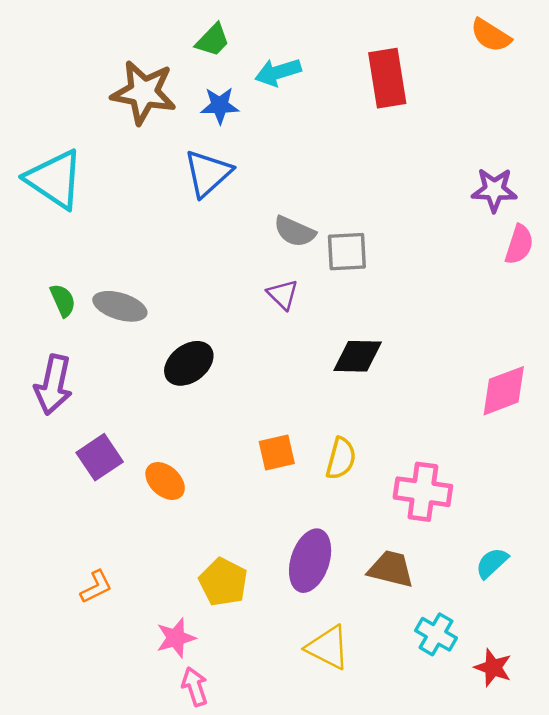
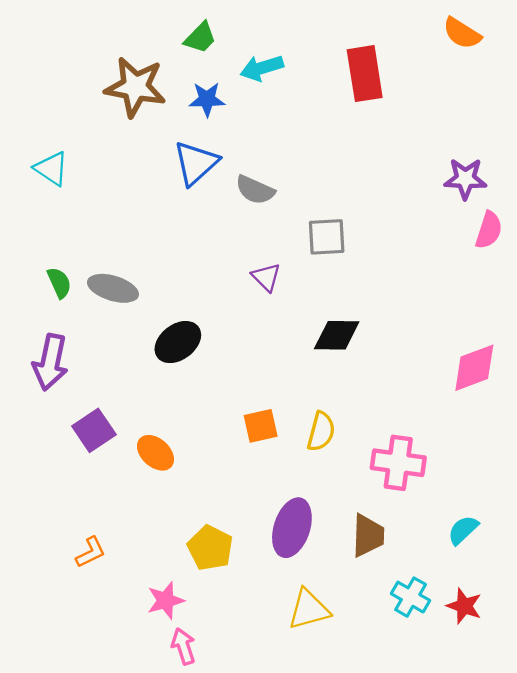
cyan triangle: (55, 179) -> (51, 169), size x0.6
gray semicircle: (295, 231) -> (255, 190), moved
brown trapezoid: (391, 569) -> (368, 536), turned 78
yellow triangle: (328, 647) -> (309, 609), turned -42
red star: (493, 668) -> (464, 606), moved

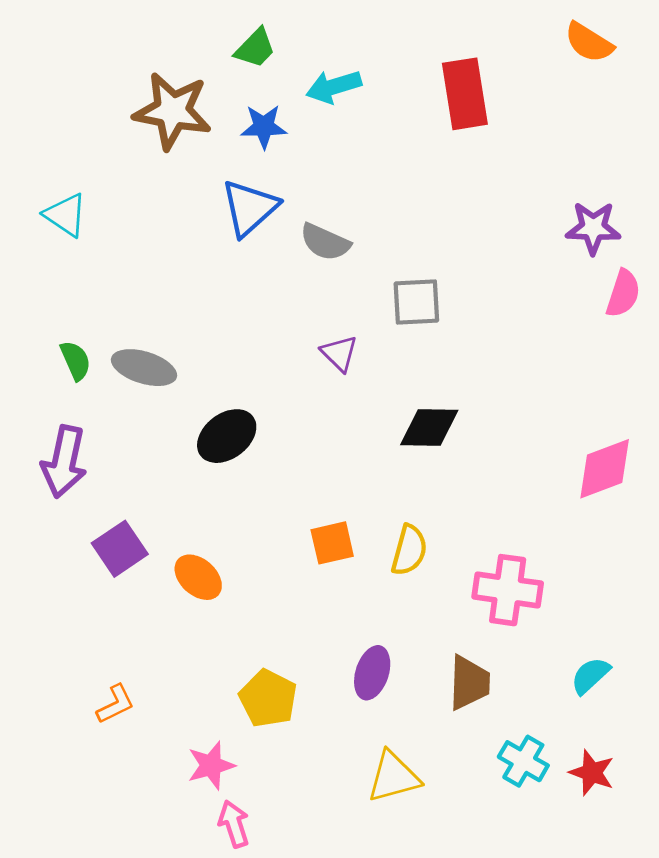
purple ellipse: (292, 528) -> (372, 673), size x0.7

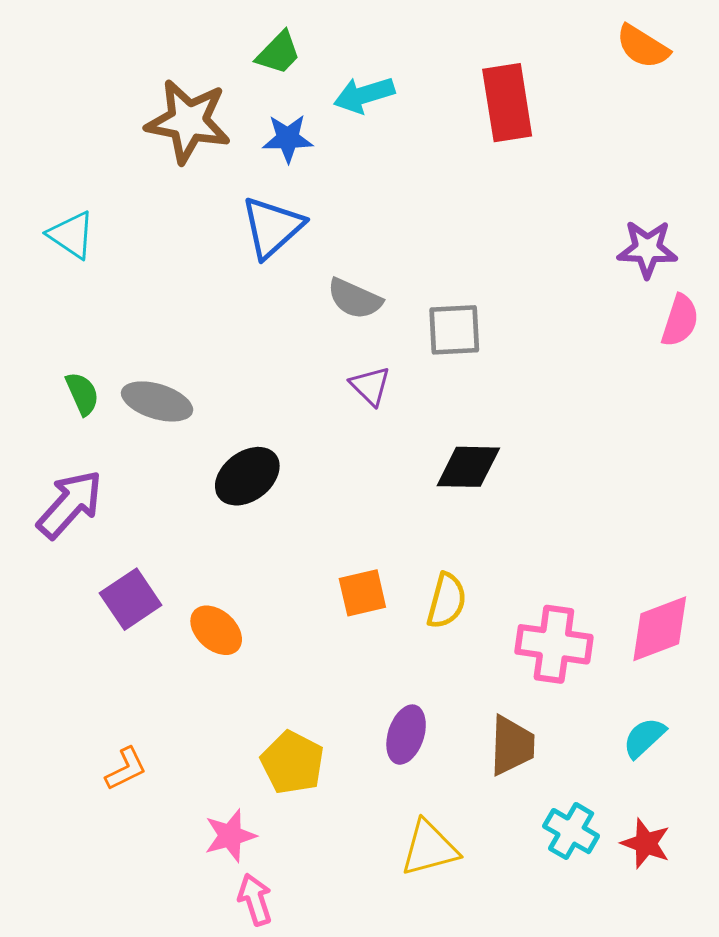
gray semicircle: (325, 242) -> (355, 299), moved
purple arrow: (64, 462) -> (70, 504), turned -150
pink diamond: (605, 469) -> (660, 629), moved

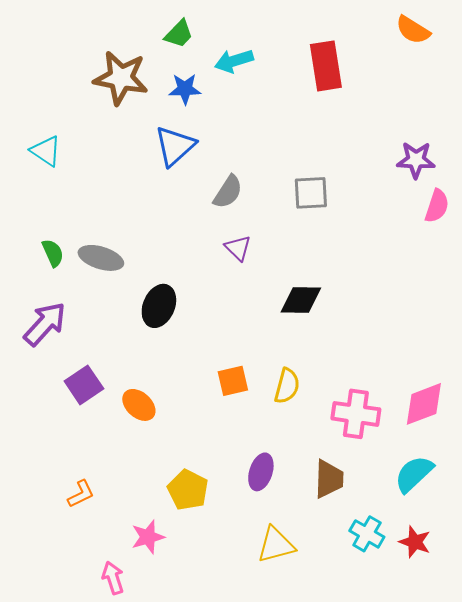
gray semicircle: (355, 299) -> (228, 192), turned -81
gray square: (454, 330) -> (311, 193), moved
black ellipse: (247, 476) -> (159, 306), turned -30
cyan semicircle: (644, 738) -> (414, 474), size x1.4
pink arrow: (255, 900) -> (113, 578), moved

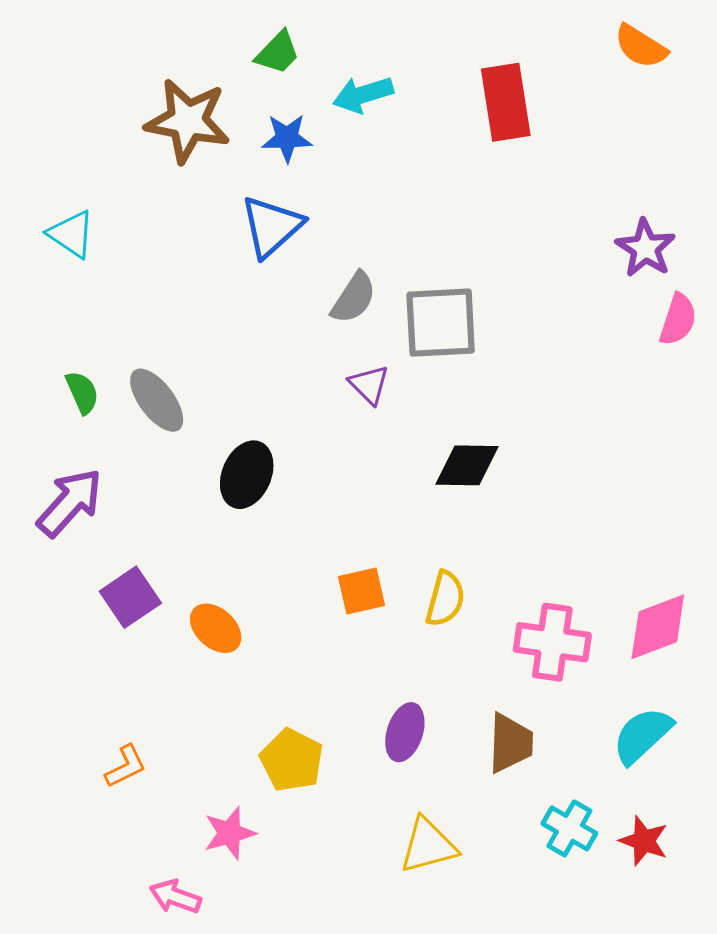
purple star: (416, 160) -> (645, 248), turned 30
gray square: (311, 193) -> (441, 323), moved, size x1.4
gray ellipse: (101, 258) -> (157, 400), turned 36
pink arrow: (113, 578) -> (175, 897), turned -52

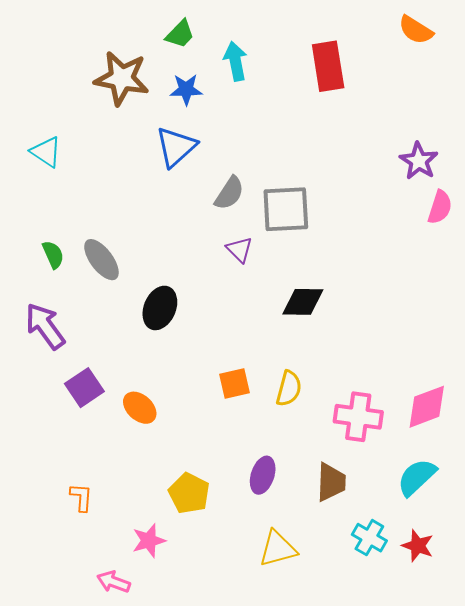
cyan arrow: (363, 95) -> (235, 61), turned 96
purple arrow: (70, 503) -> (45, 326), turned -78
orange L-shape: (126, 766) -> (81, 497), turned -60

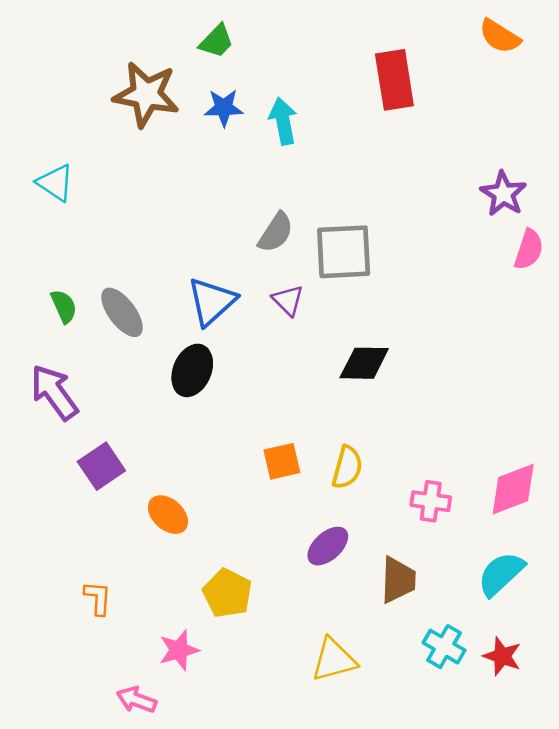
cyan arrow: (235, 61) -> (283, 121), moved
blue triangle: (176, 147) -> (212, 301), moved
orange ellipse: (140, 408) -> (168, 515), moved
pink cross: (358, 417) -> (431, 501), size x0.7
purple ellipse: (263, 475) -> (328, 546), moved, turned 30

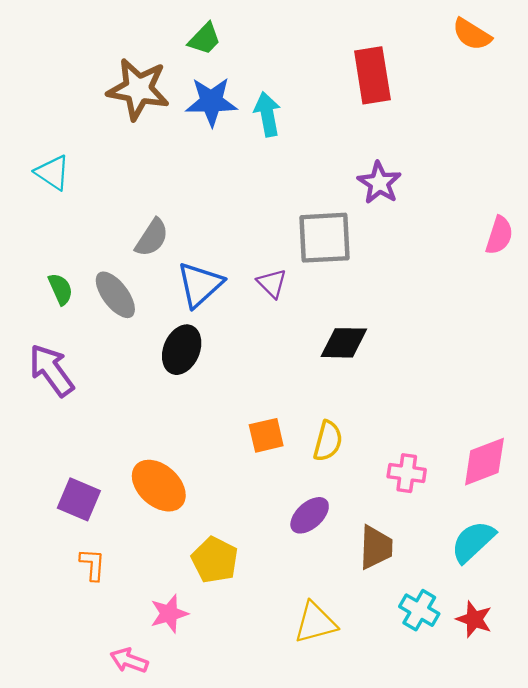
blue star: (224, 108) -> (211, 102), size x1.4
purple star: (503, 194) -> (379, 183), moved
gray semicircle: (276, 232) -> (152, 238), moved
purple square: (101, 466) -> (79, 499), moved, turned -33
orange ellipse: (168, 515) -> (159, 486), size x1.4

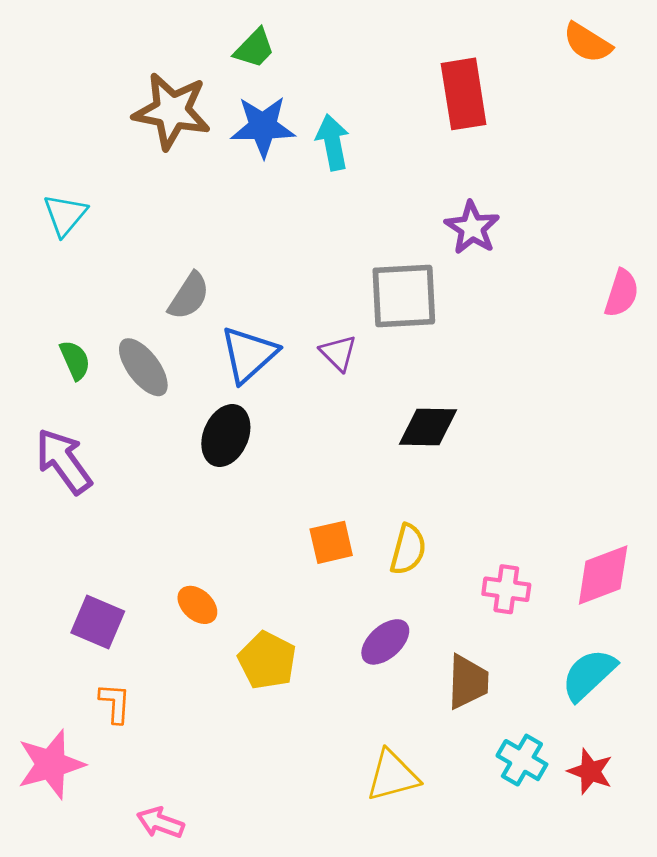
cyan triangle: (53, 173) -> (65, 215), turned 36
orange ellipse: (159, 486) -> (197, 605), size x0.6
yellow pentagon: (215, 560) -> (267, 660), moved
pink star: (169, 614) -> (51, 764), moved, size x1.4

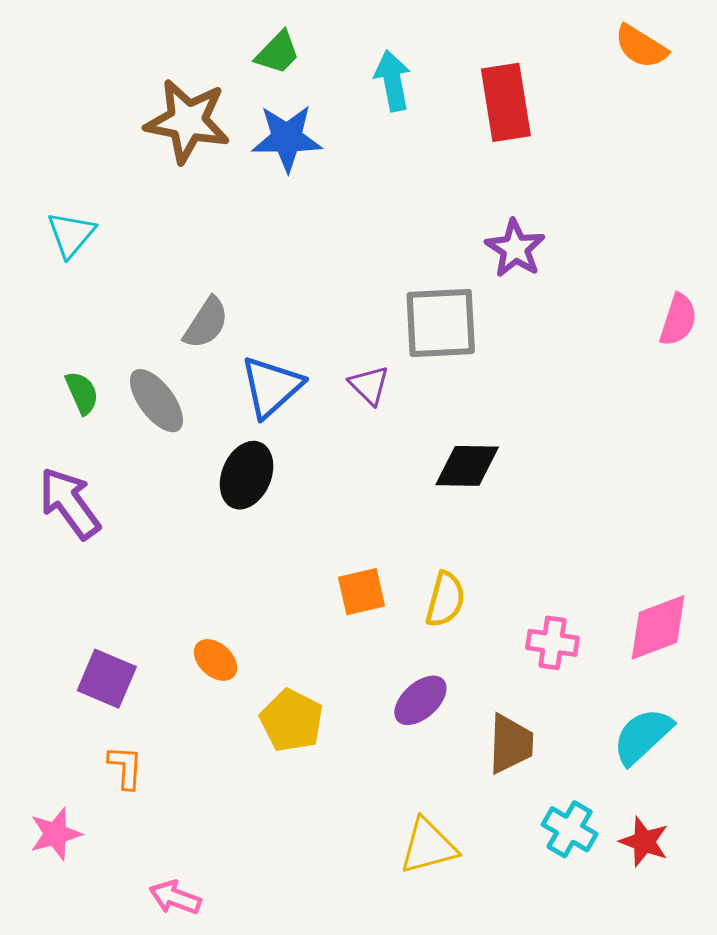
cyan arrow: (333, 142) -> (393, 81), moved
pink star: (51, 764) -> (56, 834), size x0.7

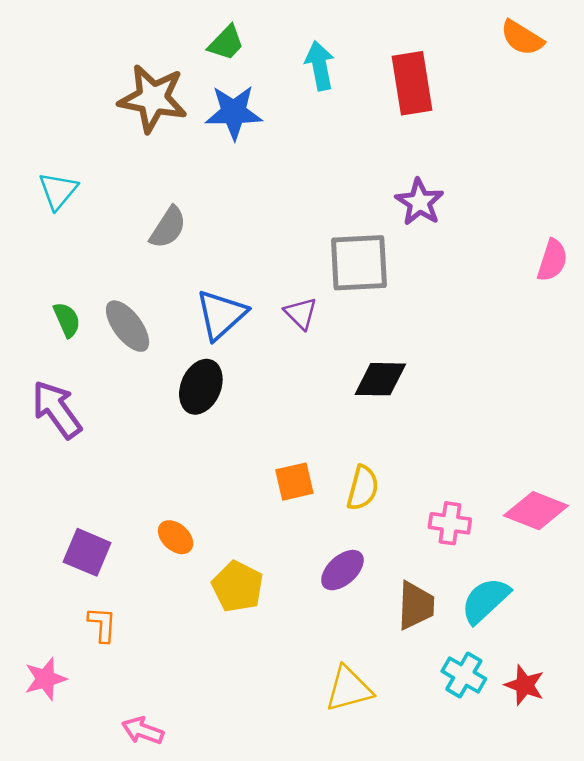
gray semicircle: (206, 323) -> (168, 227), moved
pink diamond: (658, 627) -> (536, 511), turned 42
cyan semicircle: (643, 736) -> (485, 600), moved

